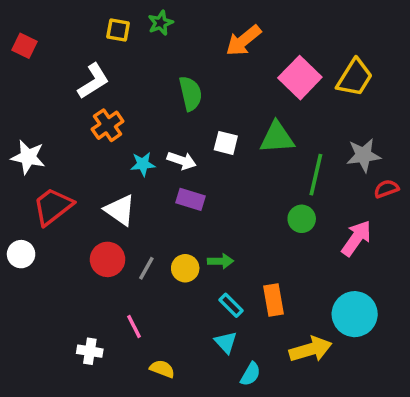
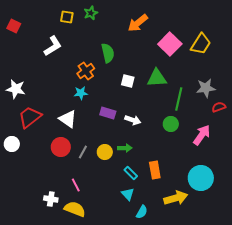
orange cross: (108, 125) -> (86, 71), moved
white arrow: (182, 161) -> (133, 120), moved
yellow semicircle: (162, 369) -> (75, 209), moved, size x1.5

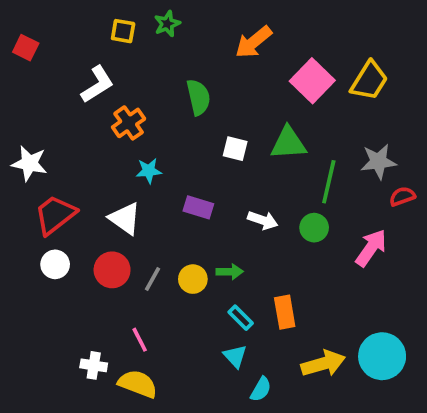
orange cross: (86, 71) -> (129, 123), moved
white arrow: (133, 120) -> (263, 220), moved
white circle: (12, 144) -> (55, 264), moved
cyan circle: (201, 178) -> (382, 356), moved

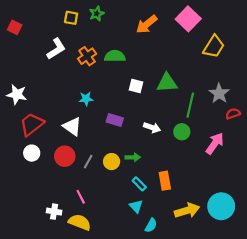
pink square: (312, 81) -> (188, 19), moved
green semicircle: (198, 97) -> (115, 56), turned -78
orange cross: (129, 123) -> (87, 56), moved
gray star: (378, 161) -> (219, 93), turned -30

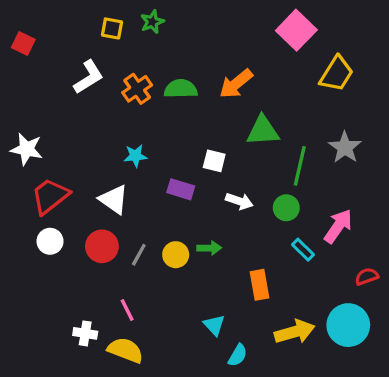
orange arrow: (147, 24) -> (236, 84), moved
white square: (136, 86) -> (214, 161), moved
red semicircle: (233, 114) -> (367, 276), moved
cyan rectangle: (139, 184) -> (303, 250), moved

